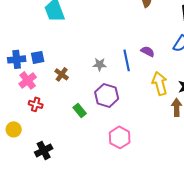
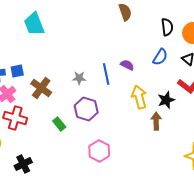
brown cross: (62, 74) -> (41, 88), size x1.5
red cross: (36, 104) -> (15, 118), size x1.6

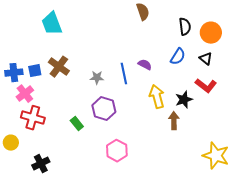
brown cross: (41, 88) -> (59, 67), moved

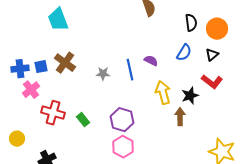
black triangle: (206, 59) -> (212, 55), turned 40
purple hexagon: (104, 109) -> (122, 120), moved
red cross: (33, 118) -> (53, 113), moved

